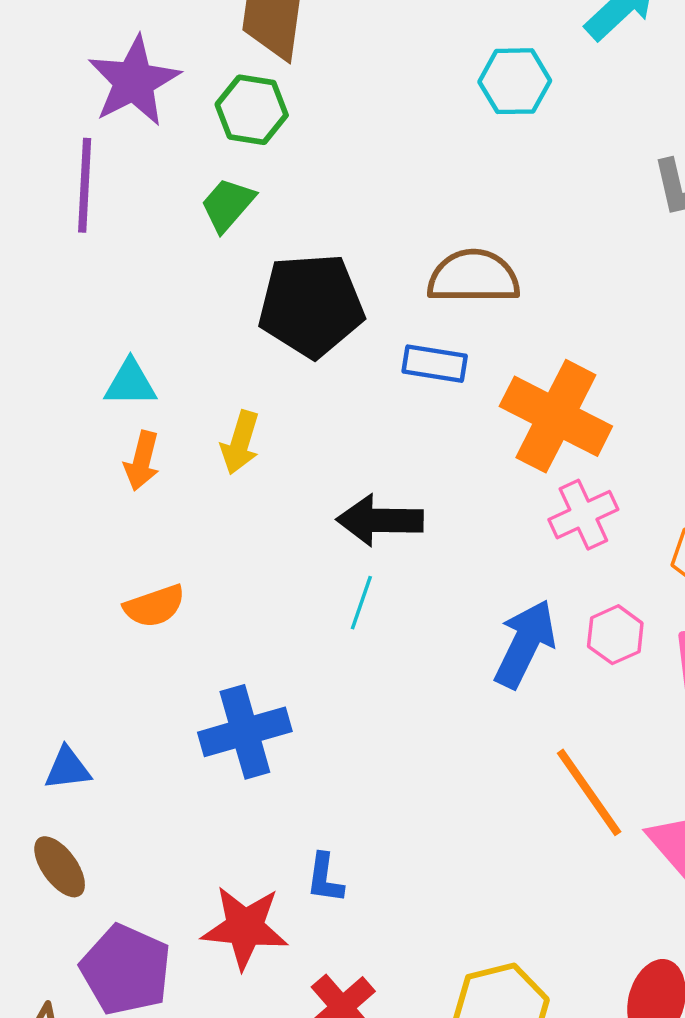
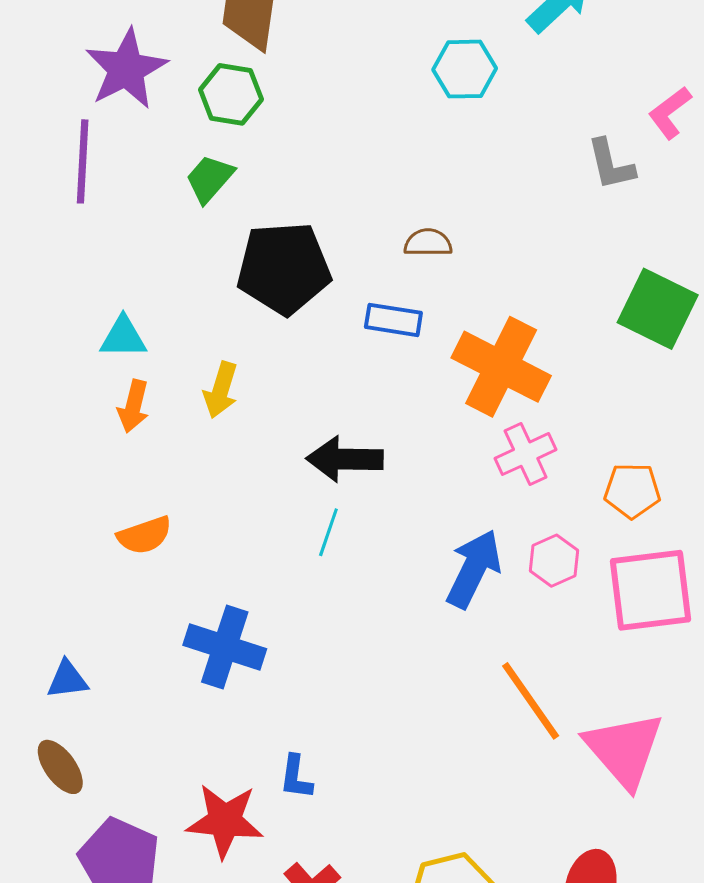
brown semicircle: (474, 277) -> (428, 243), size x0.6
blue cross: (245, 732) -> (225, 647), turned 34

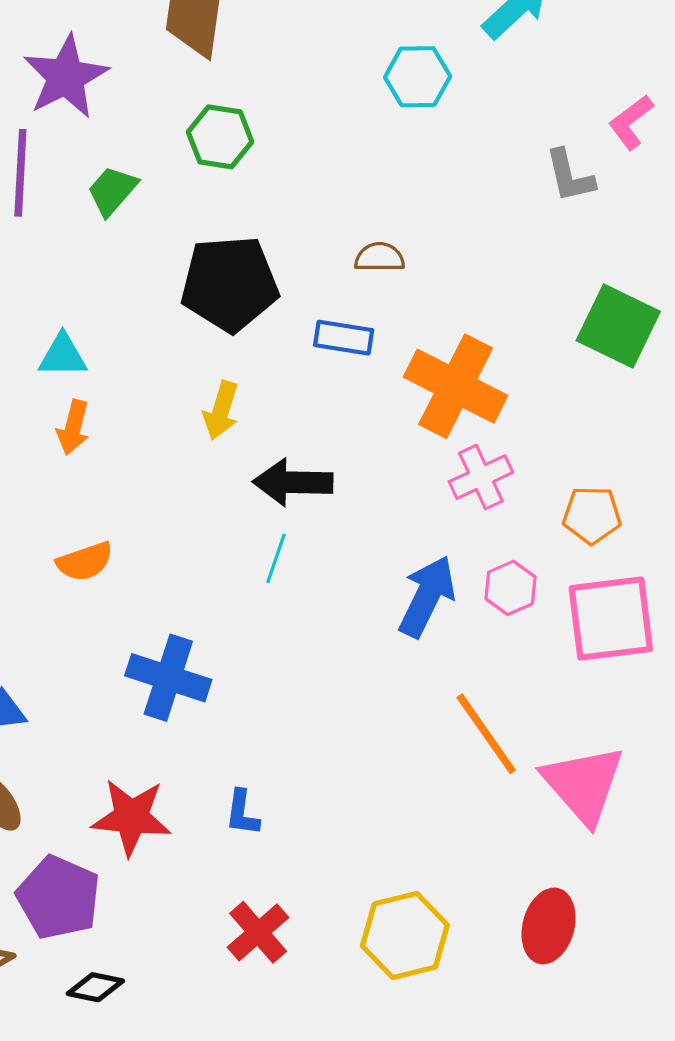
green hexagon: (231, 94) -> (220, 137), moved
green trapezoid: (210, 179) -> (112, 191), moved
yellow arrow: (221, 390) -> (221, 410), moved
red star: (225, 821) -> (131, 817), moved

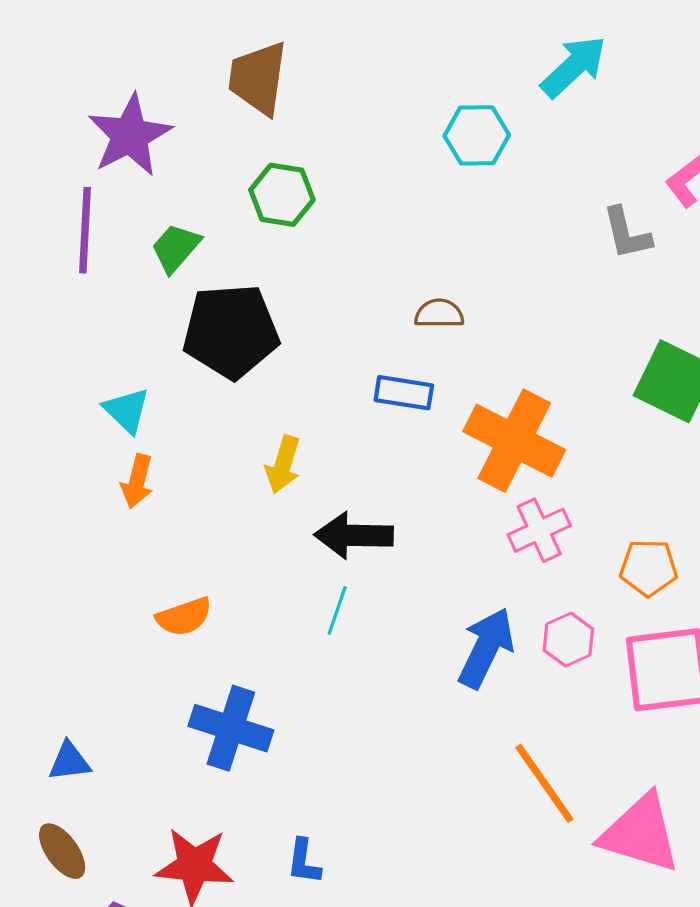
black pentagon: (230, 284) -> (231, 331), moved
cyan triangle: (63, 356) -> (127, 410), turned 44
orange semicircle: (85, 562) -> (184, 617), moved
pink triangle: (583, 784) -> (640, 833), turned -32

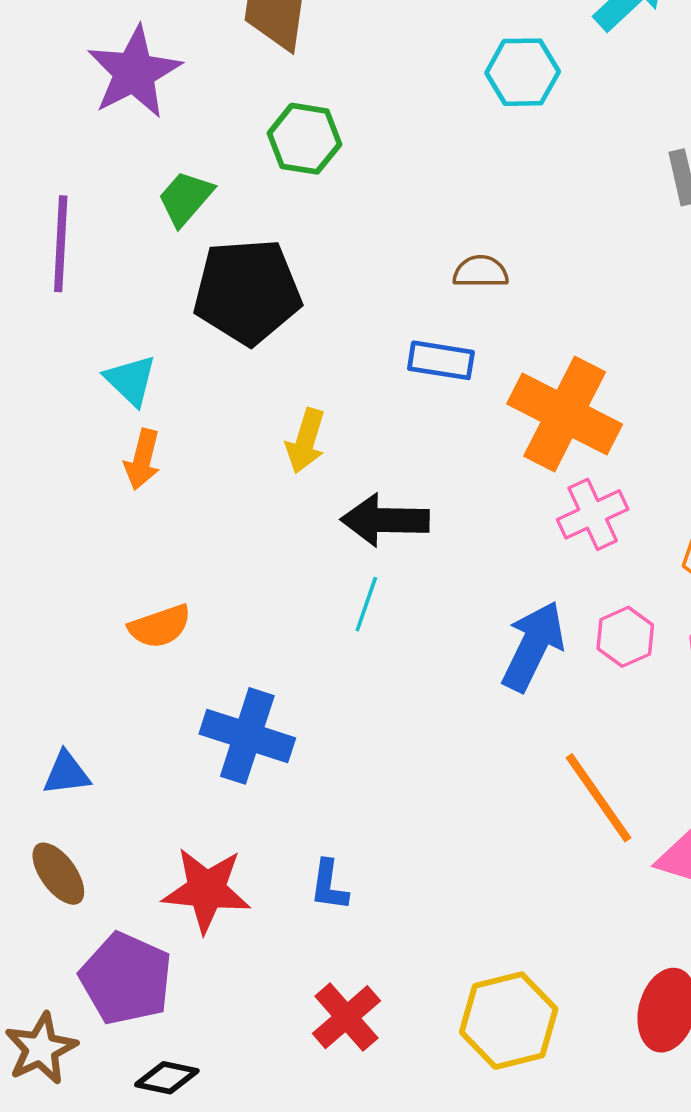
purple line: (85, 230) -> (61, 244), moved
orange semicircle: (184, 617) -> (160, 626), moved

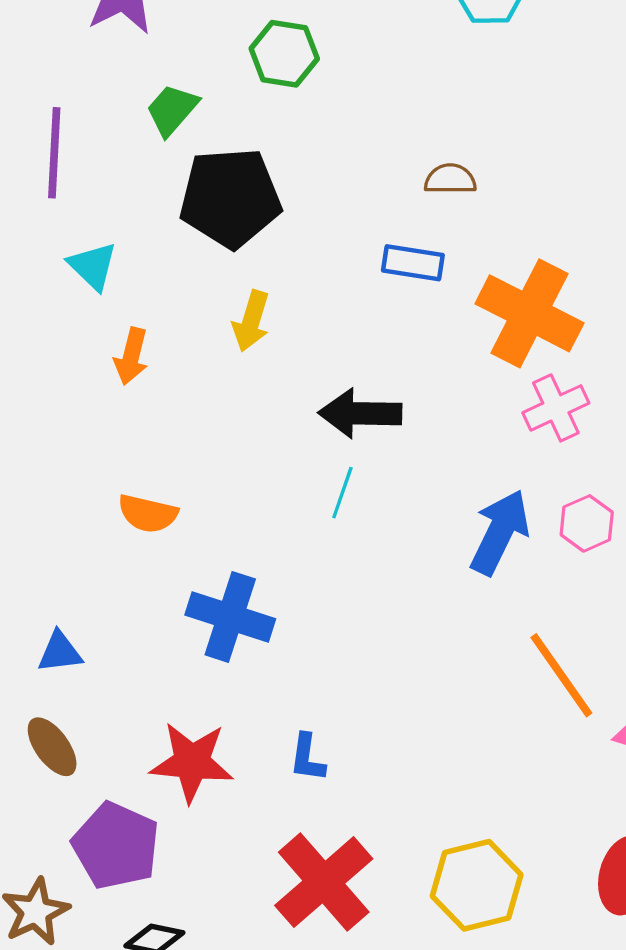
cyan triangle: (131, 380) -> (93, 266), moved
yellow arrow: (306, 441) -> (251, 321), moved
orange semicircle: (160, 626) -> (148, 514), turned 32
red cross: (346, 1017) -> (324, 882), size x1.5

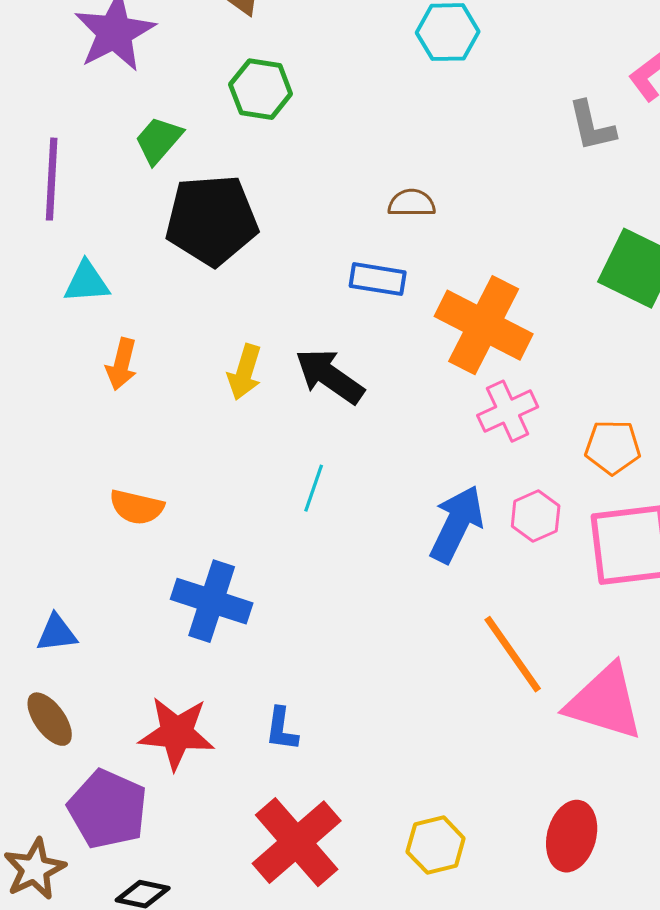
cyan triangle: (93, 266) -> (87, 282), turned -48
yellow arrow: (251, 321) -> (245, 372), moved
black arrow: (360, 413) -> (330, 376), moved, turned 34
yellow hexagon: (477, 885) -> (436, 845), size x0.7

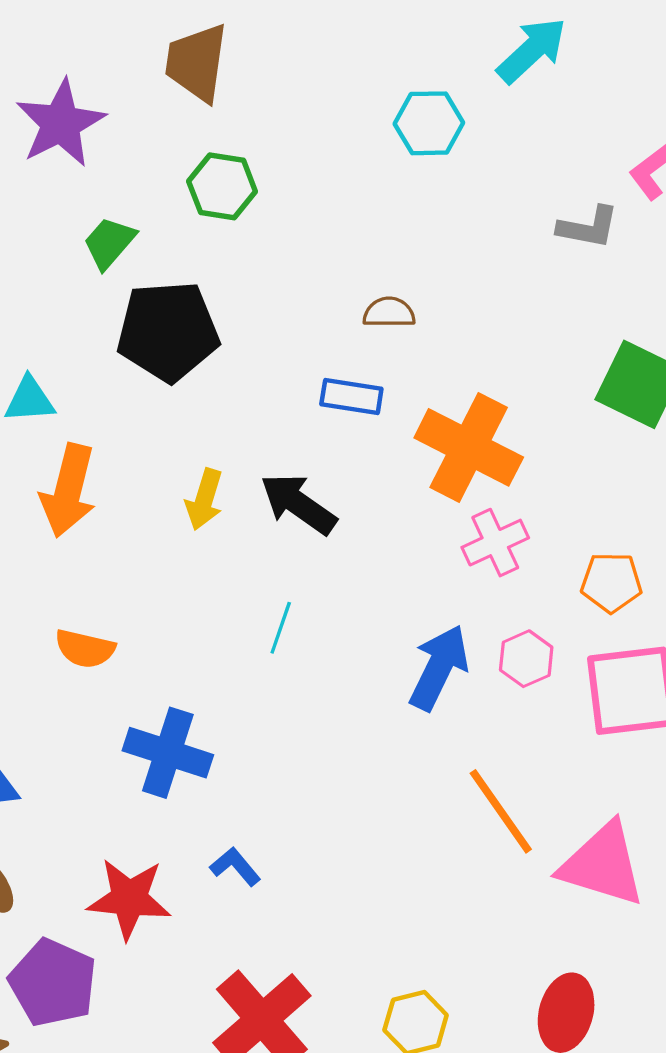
gray L-shape: (592, 126) -> (588, 227), turned -66
orange arrow: (122, 364) -> (68, 491), size x1.6
blue L-shape: (282, 729) -> (235, 867), moved, turned 132

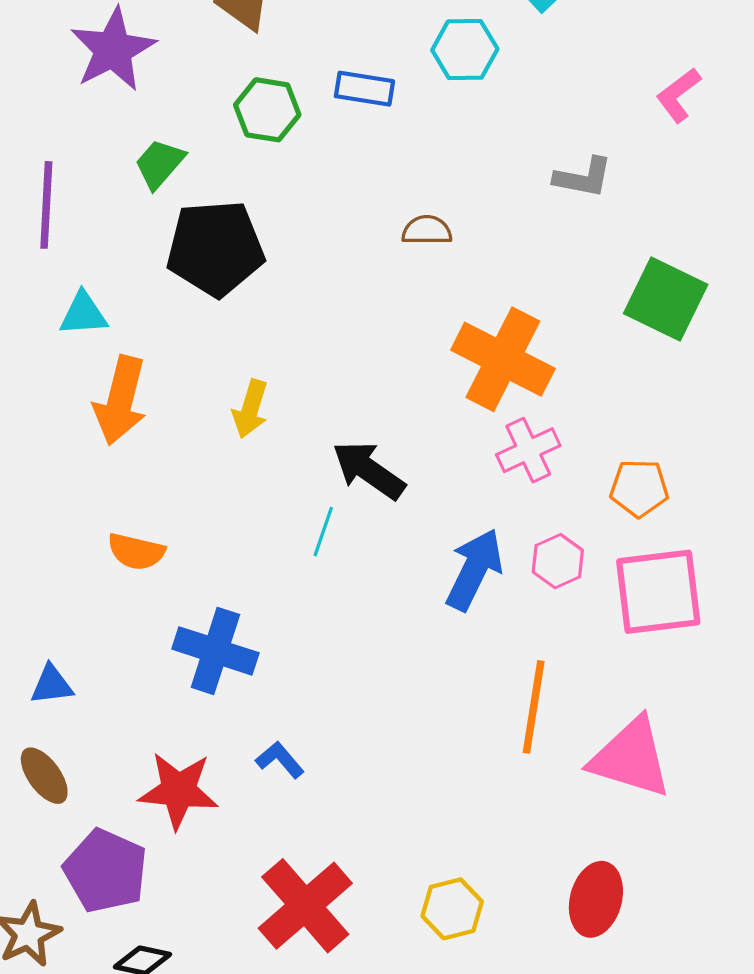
gray L-shape: (588, 227) -> (583, 177), moved
blue rectangle: (351, 397) -> (364, 89), moved
black arrow: (298, 504) -> (369, 470), moved
orange line: (501, 811) -> (534, 707), turned 44

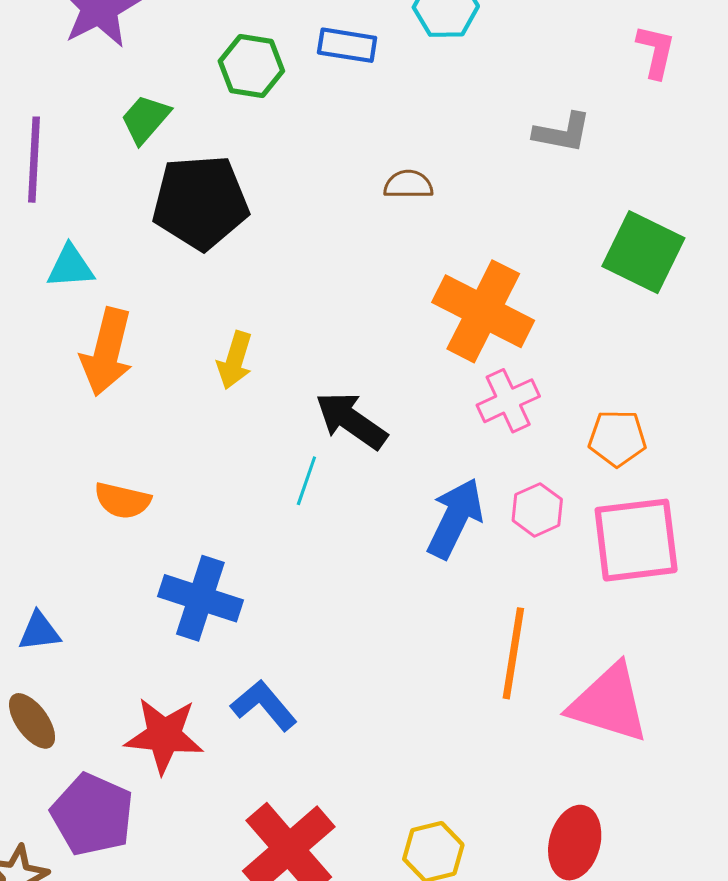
pink L-shape: (678, 95) -> (656, 51), turned 140
blue L-shape: (280, 760) -> (264, 705), size x1.4

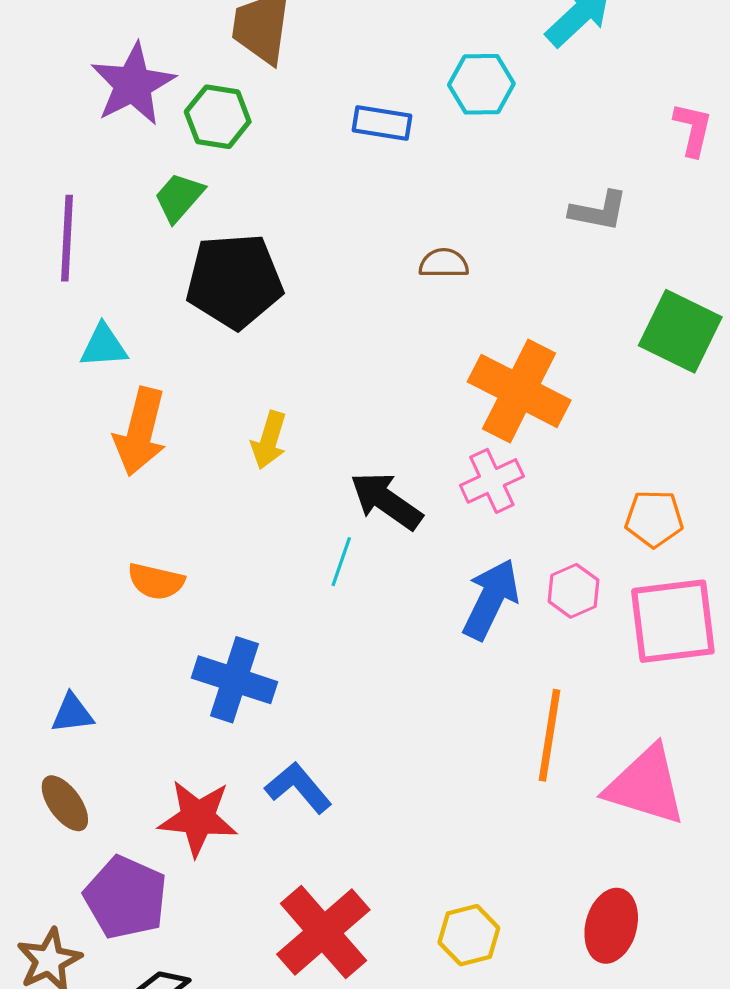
green hexagon: (251, 66) -> (218, 117), moved
pink cross: (508, 401) -> (492, 481), moved

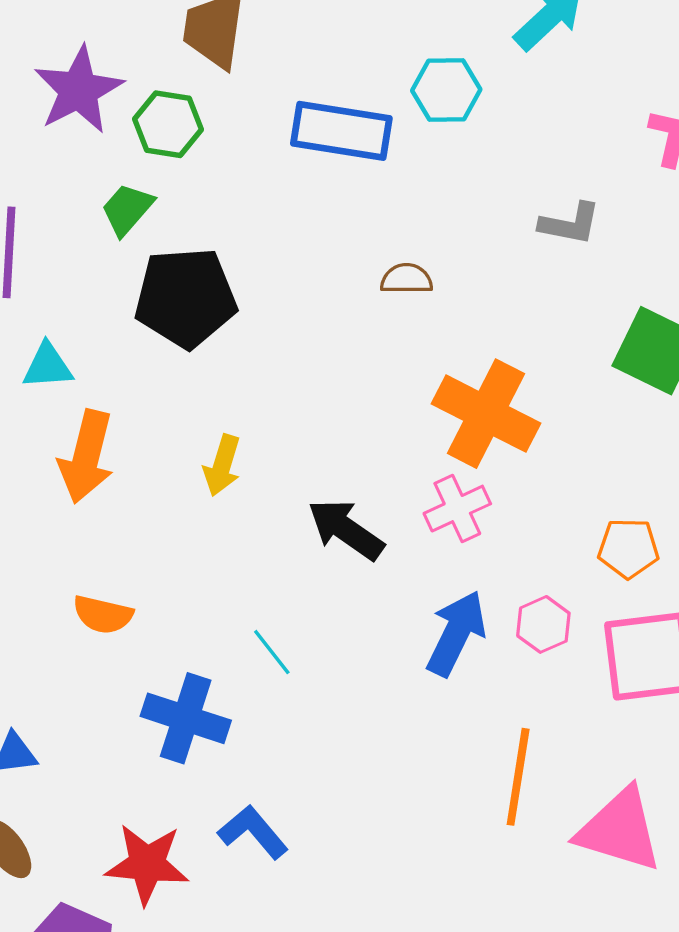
blue rectangle: (382, 123) -> (341, 131), size x1.6
cyan line: (341, 562) -> (272, 652), moved, turned -57

